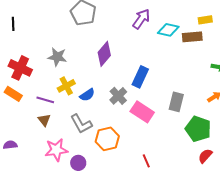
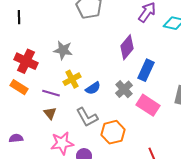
purple diamond: (104, 54) -> (127, 47), moved

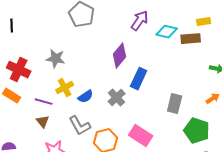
pink rectangle: (148, 105) -> (141, 136), moved

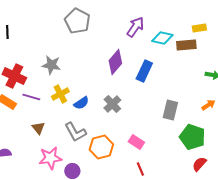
blue rectangle: (139, 79) -> (144, 71), moved
purple line: (44, 102) -> (31, 97), moved
pink rectangle: (141, 136) -> (136, 142), size x0.7

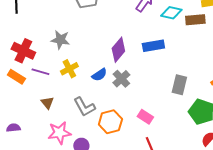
purple diamond: (115, 62) -> (118, 50), moved
blue rectangle: (144, 71) -> (153, 46), turned 55
blue semicircle: (81, 103) -> (99, 75), moved

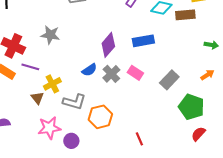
yellow cross: (69, 69) -> (52, 84), moved
gray rectangle: (179, 85) -> (169, 80), turned 30
gray L-shape: (84, 107) -> (74, 102), turned -45
pink rectangle: (145, 117) -> (135, 73), moved

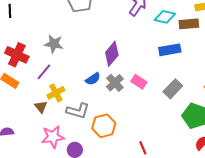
blue rectangle: (143, 41) -> (170, 50), moved
purple line: (30, 67) -> (44, 72), moved, turned -66

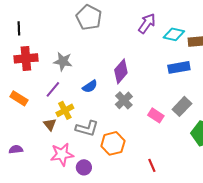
red cross: (17, 55) -> (26, 58), moved, turned -30
blue semicircle: (93, 79) -> (90, 86), moved
pink rectangle: (139, 82) -> (156, 115), moved

